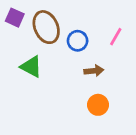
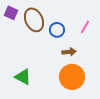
green triangle: (31, 67) -> (23, 77), moved
orange circle: (98, 105) -> (72, 77), size x1.6

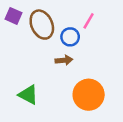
pink line: (85, 27) -> (89, 21), moved
brown arrow: (69, 52) -> (64, 60), moved

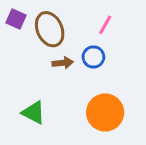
blue circle: (70, 37) -> (93, 57), moved
brown arrow: (64, 60) -> (63, 63), moved

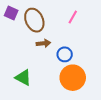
blue circle: (93, 57) -> (65, 54), moved

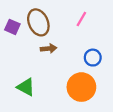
purple square: (11, 13) -> (12, 27), moved
blue circle: (65, 54) -> (93, 58), moved

